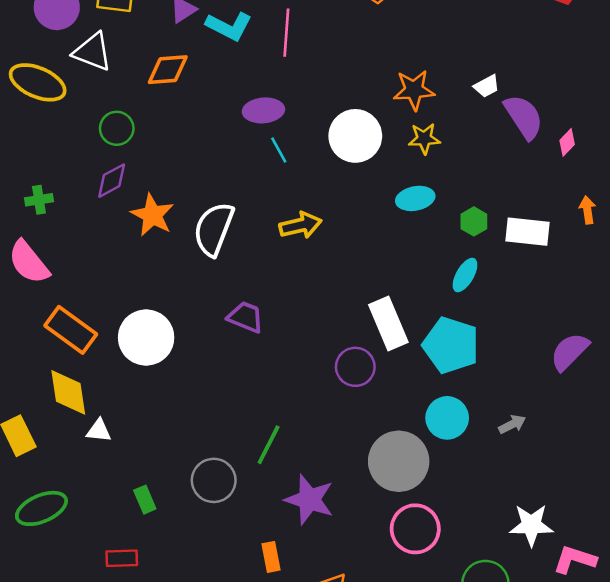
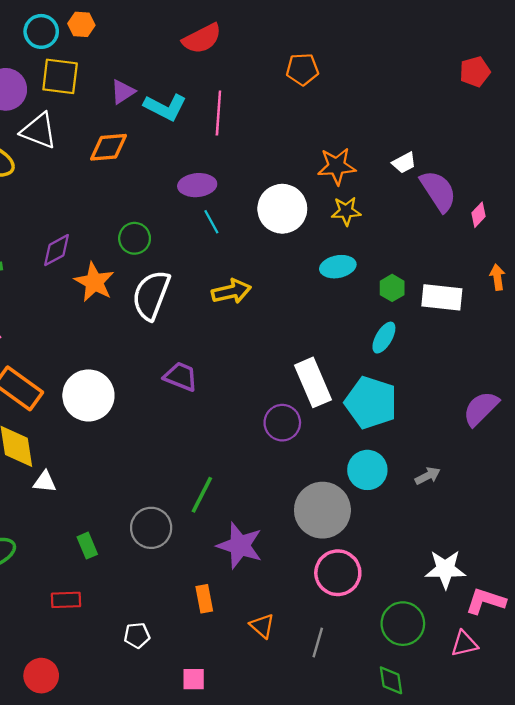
green circle: (117, 128) -> (135, 238), moved

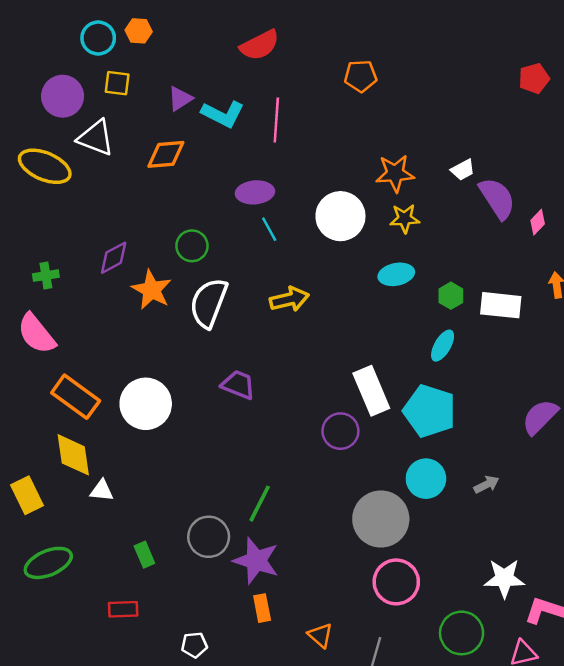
yellow square: (60, 76) -> (117, 83), size x0.7
purple star: (240, 546) -> (256, 561), moved

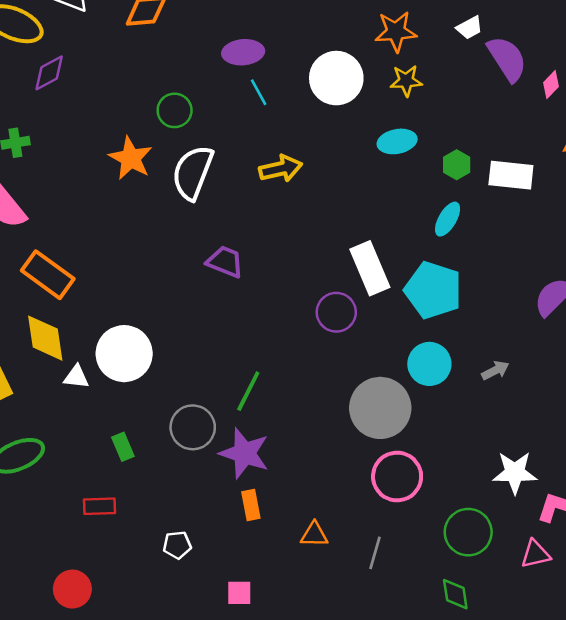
purple diamond: (114, 258) -> (49, 73), moved
white circle: (146, 404) -> (124, 354), moved
orange triangle: (320, 635) -> (314, 535), turned -40

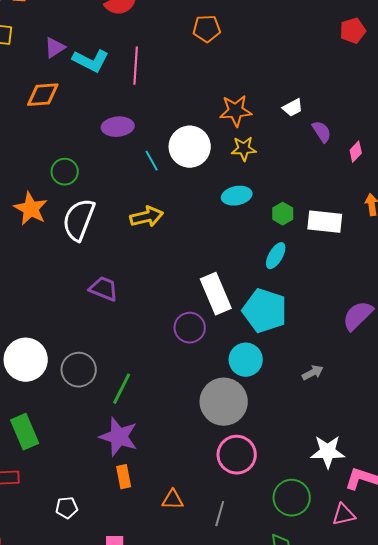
purple semicircle: (507, 59) -> (322, 132), size x0.6
cyan line: (259, 92) -> (152, 161), moved
cyan circle: (429, 364) -> (246, 360), moved
gray circle: (193, 427) -> (79, 370), moved
green rectangle: (123, 447) -> (25, 432), size x1.6

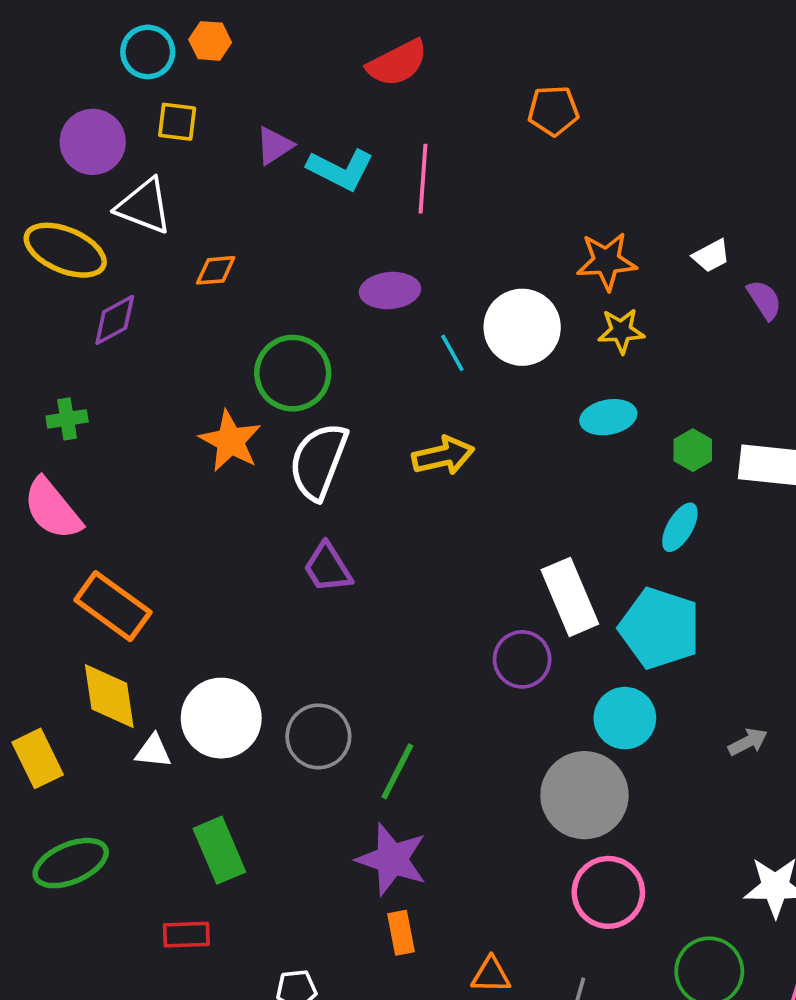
orange diamond: (43, 95) -> (216, 270), moved, size x0.7
green circle: (65, 172) -> (293, 373), size x1.5
purple trapezoid: (104, 289) -> (328, 568), moved, turned -144

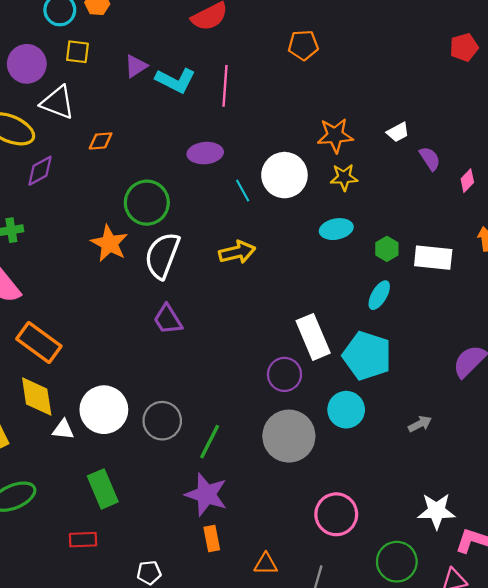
gray circle: (584, 795) -> (289, 436), moved

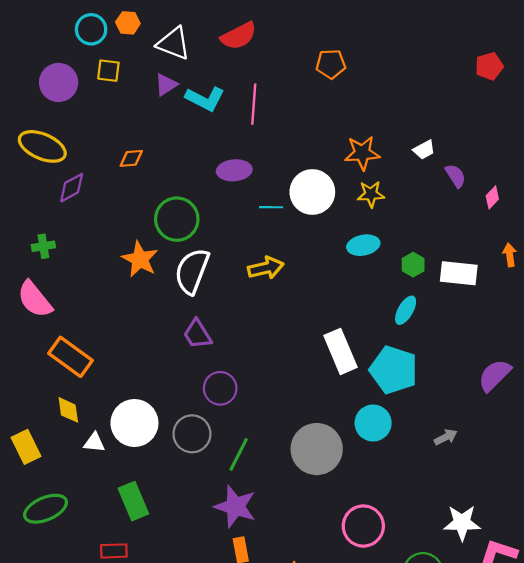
white triangle: (58, 102) -> (174, 43), moved
cyan line: (243, 191) -> (271, 207), turned -60
purple circle: (284, 374) -> (220, 388), moved
yellow diamond: (37, 396) -> (68, 410), size x0.7

